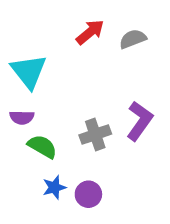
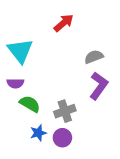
gray semicircle: (133, 39) -> (94, 57), moved
gray cross: (95, 134) -> (65, 111), moved

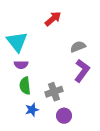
purple semicircle: (15, 83) -> (21, 65), moved
green semicircle: (30, 104) -> (25, 86), turned -126
purple circle: (62, 138) -> (64, 116), moved

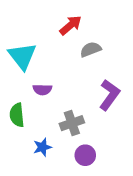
gray semicircle: (78, 47) -> (91, 49), moved
purple semicircle: (21, 65) -> (42, 90), moved
green semicircle: (25, 86) -> (17, 115), moved

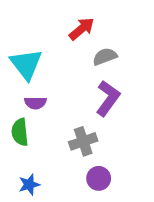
purple semicircle: (42, 90) -> (35, 103), moved
purple L-shape: (109, 95) -> (108, 98), moved
blue star: (42, 147) -> (29, 185), moved

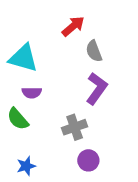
gray semicircle: (105, 57) -> (94, 51), turned -90
cyan triangle: (26, 64) -> (23, 58), turned -36
green semicircle: (20, 132) -> (18, 119), turned -35

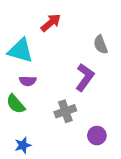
red arrow: (73, 26) -> (51, 23), moved
gray semicircle: (94, 51) -> (101, 45), moved
purple circle: (88, 160) -> (97, 136), moved

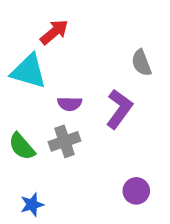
red arrow: (51, 23) -> (54, 32), moved
purple semicircle: (28, 81) -> (70, 104), moved
gray cross: (65, 111) -> (64, 141), moved

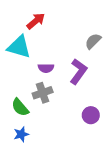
gray semicircle: (141, 63) -> (93, 41), turned 66
green semicircle: (22, 146) -> (20, 107), moved
purple circle: (136, 191) -> (91, 115), moved

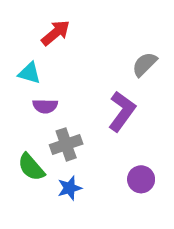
cyan triangle: (19, 47) -> (29, 73), size x0.6
purple semicircle: (46, 68) -> (45, 106), moved
blue star: (21, 134) -> (70, 188), moved

